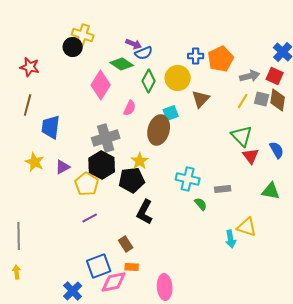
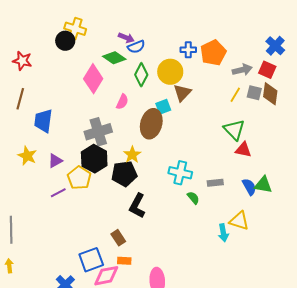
brown triangle: (201, 99) -> (182, 93), moved
blue semicircle: (277, 150) -> (249, 187), moved
red triangle: (251, 156) -> (243, 150), turned -42
purple line: (90, 218) -> (58, 193), moved

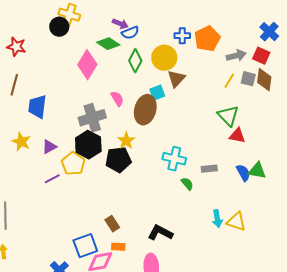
pink semicircle: (122, 102) -> (117, 99), moved, turned -56
black L-shape: (137, 206) -> (160, 233), moved, turned 90
yellow triangle: (239, 221) -> (236, 222), moved

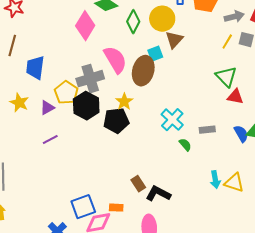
pink semicircle: (117, 99) -> (115, 60), size x1.8
cyan cross: (174, 159) -> (172, 120), turned 30
yellow pentagon: (73, 164) -> (66, 93), moved
brown rectangle: (112, 224) -> (138, 184), moved

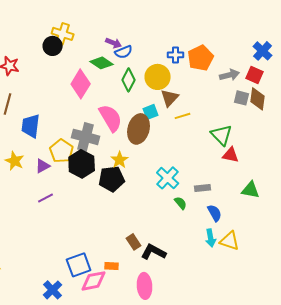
yellow line: (227, 42) -> (183, 116), moved, turned 42
gray cross: (90, 79) -> (86, 137), turned 32
blue semicircle: (241, 134) -> (215, 213), moved

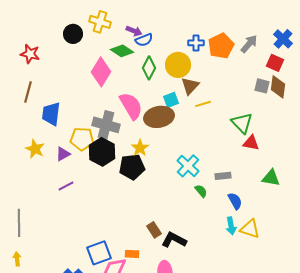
yellow cross: (63, 34) -> (100, 22), moved
gray arrow: (230, 75) -> (249, 44), moved, turned -36
brown ellipse: (139, 129) -> (159, 117), turned 64
yellow pentagon: (62, 151) -> (82, 139), turned -30

